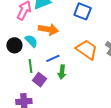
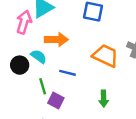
blue line: (53, 58) -> (67, 73), turned 48
green arrow: (62, 72) -> (104, 99), moved

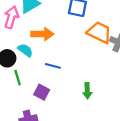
orange trapezoid: (105, 56) -> (99, 32), moved
green line: (43, 86) -> (18, 78), moved

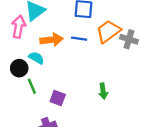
orange trapezoid: (99, 32) -> (108, 31), turned -55
blue line: (53, 66) -> (79, 39), moved

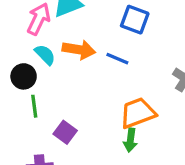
orange trapezoid: (108, 31) -> (138, 113), moved
cyan semicircle: (36, 58) -> (45, 55), moved

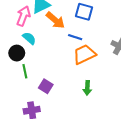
orange arrow: (79, 50) -> (55, 20), moved, turned 36
orange trapezoid: (138, 113) -> (84, 54), moved

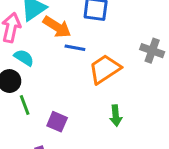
blue line: (75, 37) -> (75, 48), moved

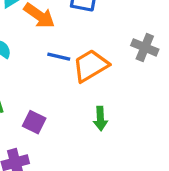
blue line: (75, 48) -> (59, 57), moved

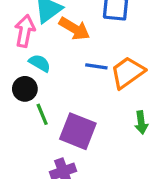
purple square: (34, 122) -> (78, 131), size x1.6

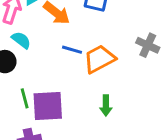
green line: (42, 114) -> (25, 98), moved
purple square: (78, 131) -> (48, 106), turned -32

